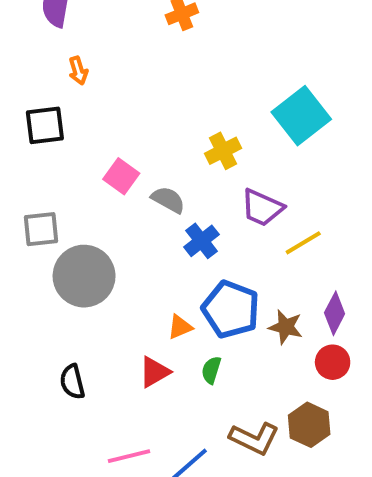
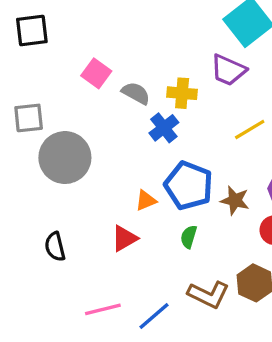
yellow cross: (223, 151) -> (182, 93), moved, turned 32
purple trapezoid: (262, 208) -> (228, 70), moved
green semicircle: (211, 370) -> (189, 237), moved

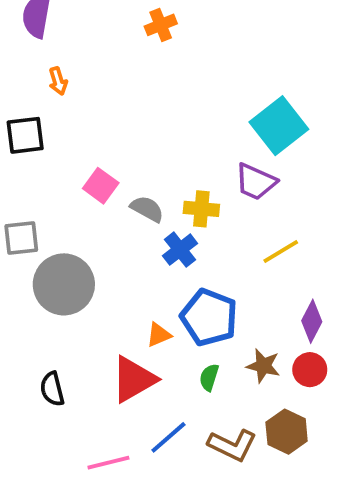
brown star: (235, 200) -> (263, 366), moved
red triangle: (124, 238) -> (134, 379), size x1.5
blue line: (154, 316) -> (168, 437), moved

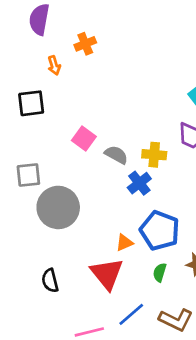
orange cross: (161, 25) -> (85, 44), moved
red triangle: (134, 379) -> (107, 274), turned -39

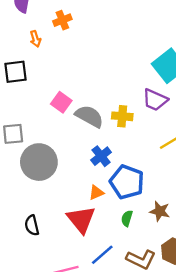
gray semicircle: (116, 155) -> (89, 116), size x1.4
blue cross: (139, 183) -> (101, 156), moved

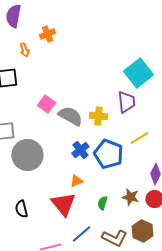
purple trapezoid: (155, 100) -> (126, 102), turned -120
blue pentagon: (127, 182) -> (108, 154), moved

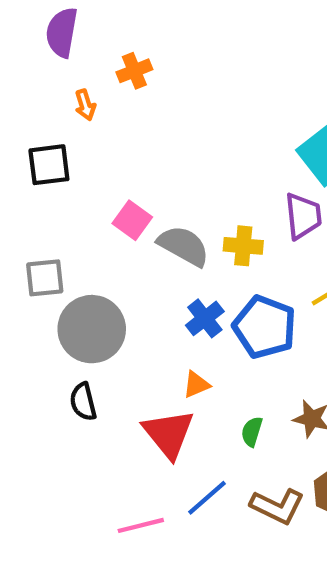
black semicircle: (21, 209) -> (83, 402), moved

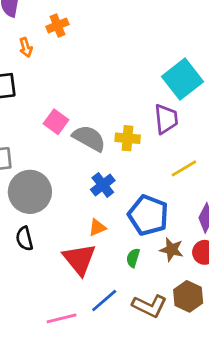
blue pentagon: (265, 327) -> (148, 215), moved

